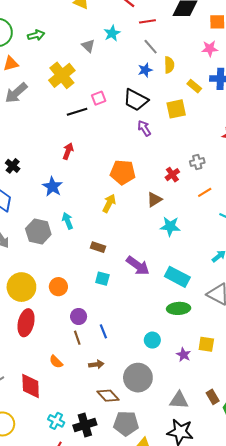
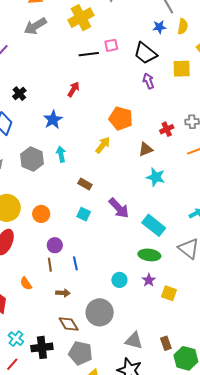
purple star: (184, 355) -> (149, 280), moved

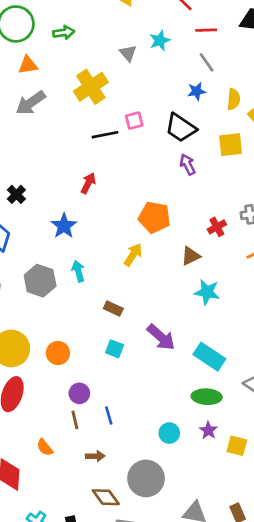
yellow semicircle: (183, 26) -> (234, 99), moved

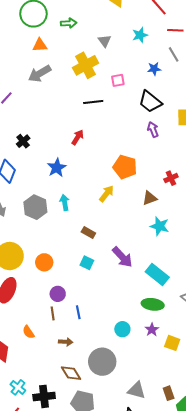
gray triangle: (128, 53) -> (105, 41), moved
blue star: (197, 91) -> (154, 69), moved
pink square: (134, 121) -> (118, 80), moved

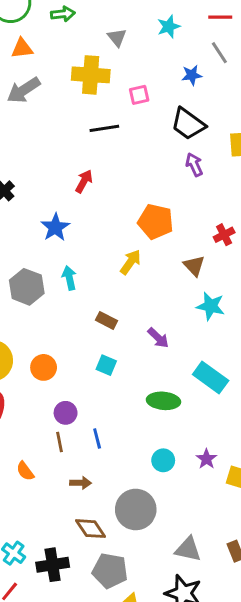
yellow cross: (86, 65) -> (91, 75), turned 35
brown triangle: (150, 198) -> (194, 266), turned -49
purple arrow: (122, 257) -> (158, 338), moved, size x0.7
green ellipse: (153, 304) -> (163, 401), moved

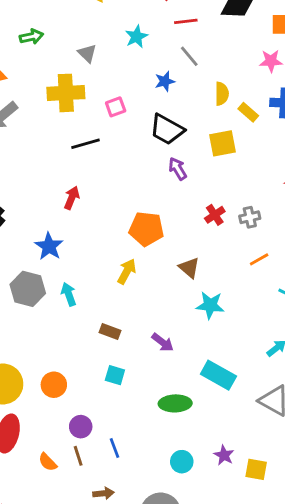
red cross: (224, 235) -> (215, 215), moved
gray hexagon: (27, 287) -> (28, 289), moved
orange semicircle: (25, 471) -> (48, 462), moved

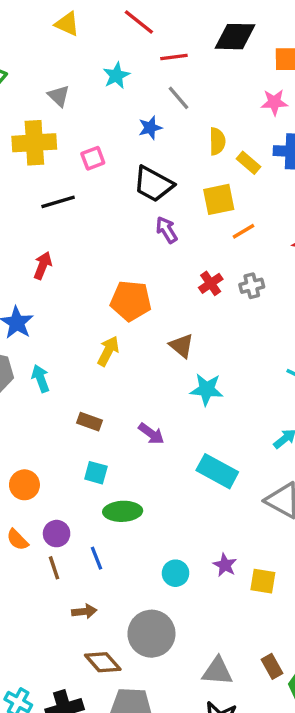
orange line: (259, 259) -> (243, 231), moved
green ellipse: (175, 403) -> (123, 511), moved
orange semicircle: (48, 462) -> (17, 540), moved

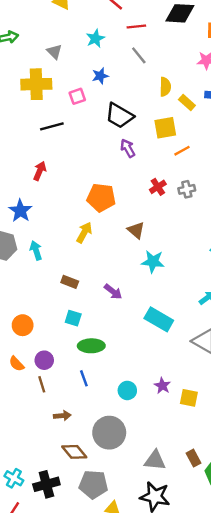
blue star: (150, 128) -> (100, 76), moved
blue line: (96, 558) -> (84, 378), moved

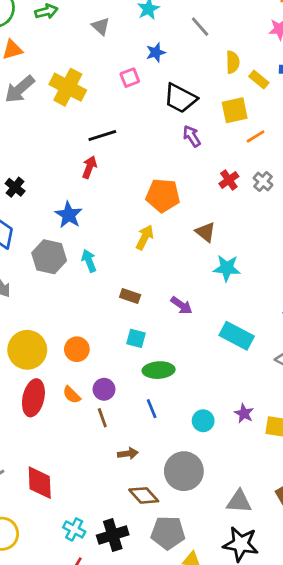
yellow cross: (36, 84) -> (68, 87), moved, turned 32
black line: (52, 126) -> (102, 135), moved
gray cross: (187, 189) -> (263, 181), turned -35

